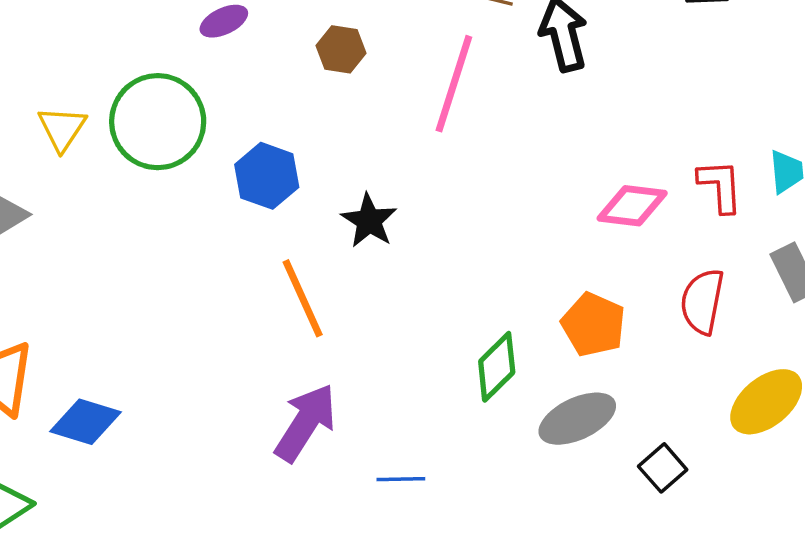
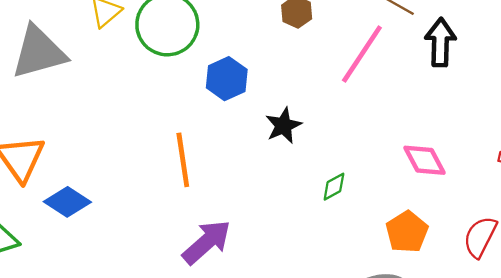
pink diamond: (632, 206) -> (424, 160), moved, turned 39
orange line: (303, 298) -> (183, 160), moved
green diamond: (497, 367) -> (334, 187), moved, size x0.7

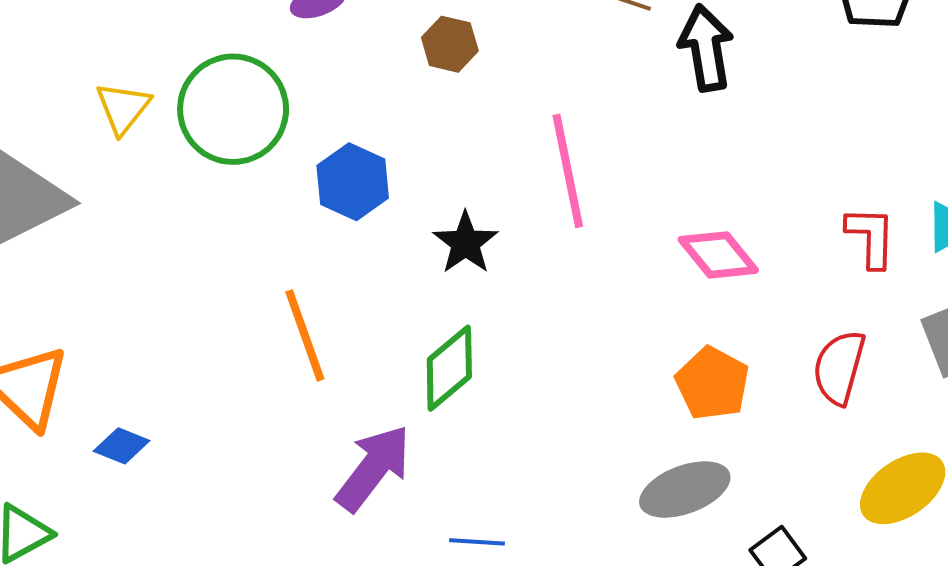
pink line: (362, 54) -> (568, 171), moved, turned -34
green diamond: (334, 187) -> (449, 368), moved, size x1.6
blue diamond: (67, 202) -> (122, 446), size x0.7

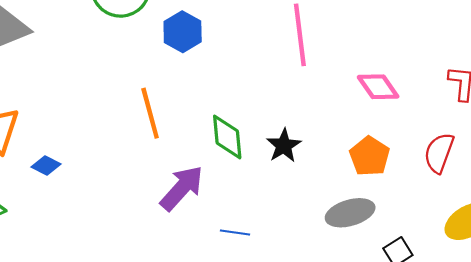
black star: (465, 243) -> (284, 146), moved
green diamond: (449, 368) -> (227, 137), turned -60

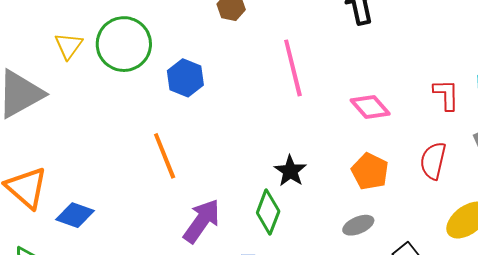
green diamond: (227, 137) -> (268, 212), moved, turned 33
blue diamond: (46, 166) -> (75, 215), size x1.4
gray ellipse: (350, 213) -> (358, 225), size x0.7

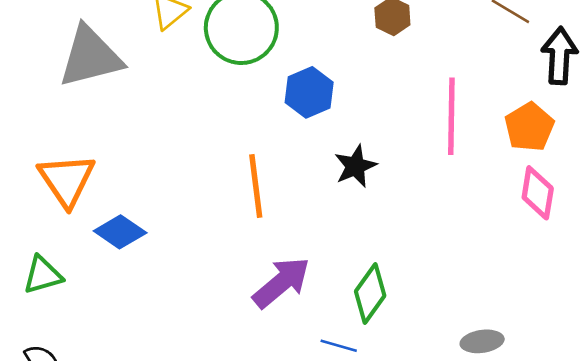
pink diamond: (370, 107) -> (538, 193), turned 36
black star: (290, 171) -> (355, 166), moved
orange pentagon: (370, 171) -> (529, 127), moved

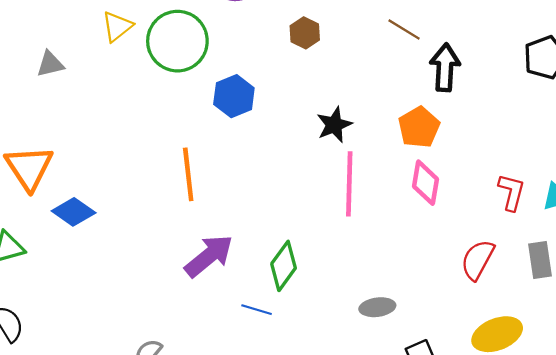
gray triangle: (90, 57) -> (50, 64), size x0.5
pink line: (451, 116) -> (349, 184), moved
black star: (355, 166) -> (334, 125), moved

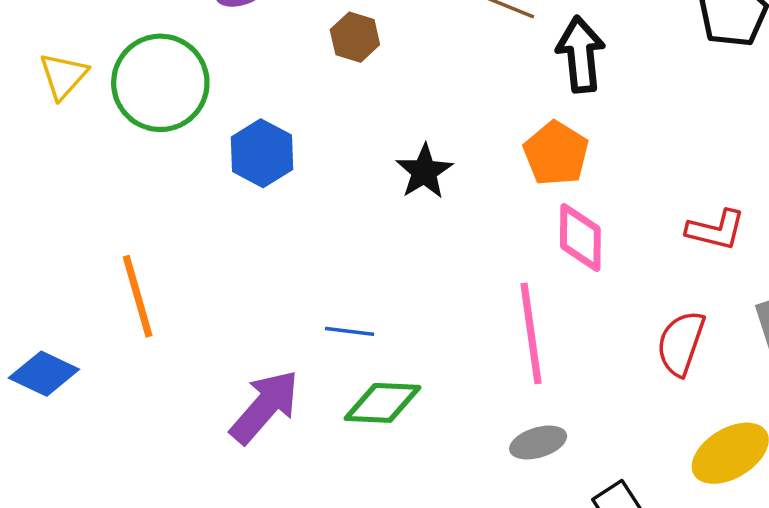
orange line: (188, 174) -> (138, 296), moved
pink line: (349, 184) -> (531, 333), moved
red L-shape: (512, 192) -> (716, 230), turned 99
green diamond: (284, 266) -> (382, 403), turned 66
blue line: (257, 310) -> (350, 331), moved

